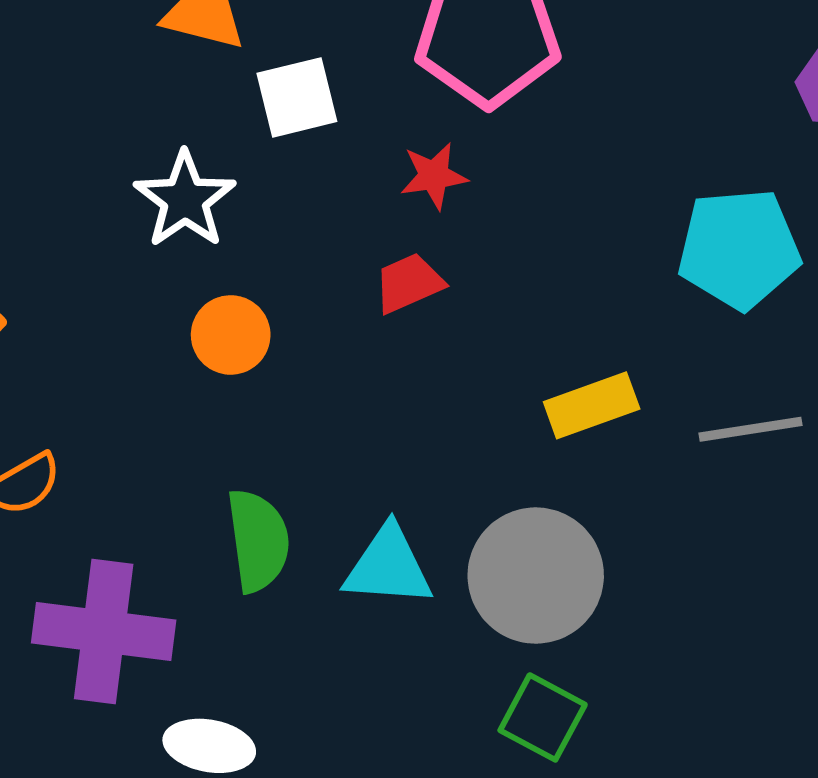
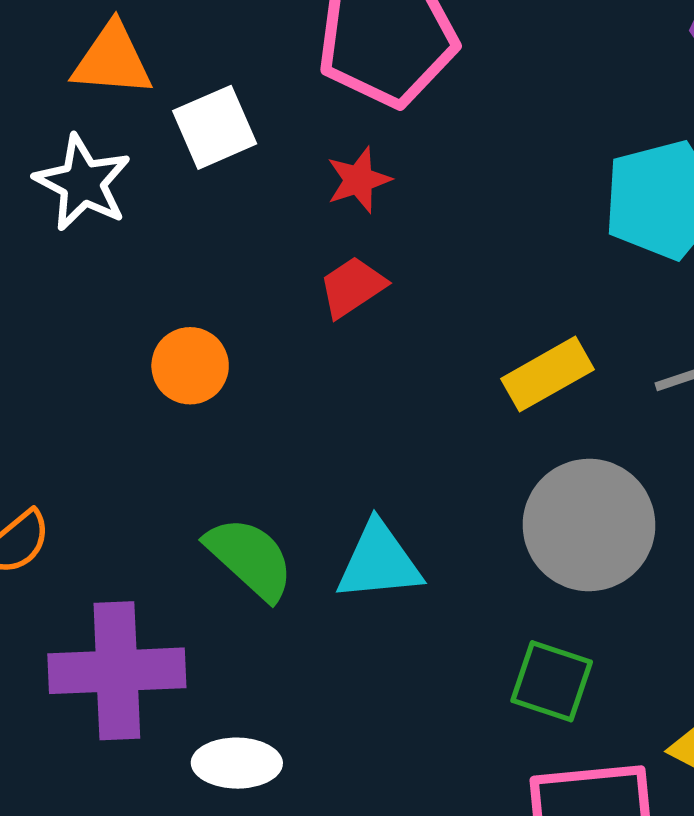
white star: (185, 200) -> (83, 183), moved
green semicircle: (258, 540) -> (250, 558), turned -30
gray circle: (536, 576) -> (589, 525), moved

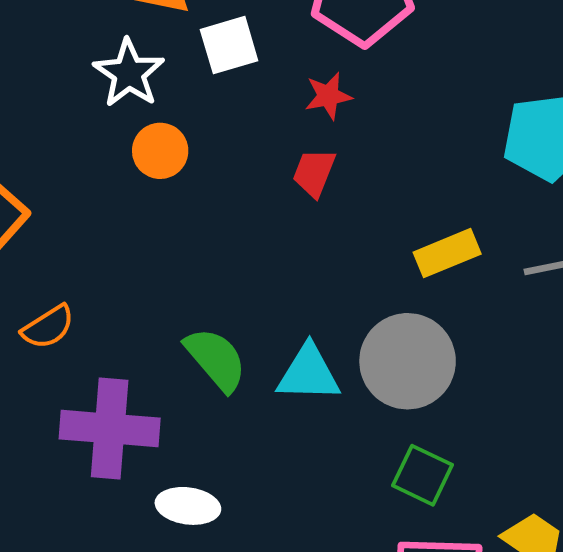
red trapezoid: (352, 287) -> (314, 173), turned -42
orange circle: (190, 366) -> (160, 151), moved
gray circle: (589, 525) -> (408, 361), moved

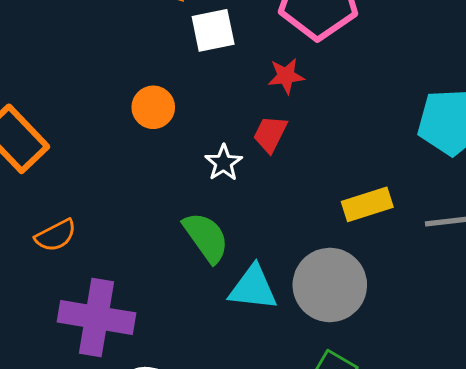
white star: (129, 73) -> (224, 163), moved, size x0.7
green semicircle: (216, 359) -> (206, 237), moved

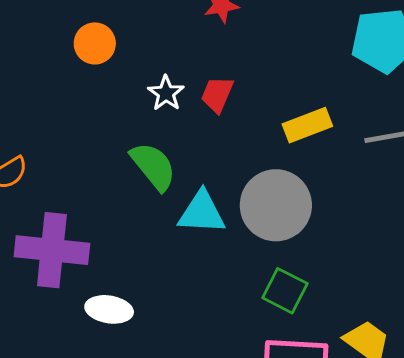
red trapezoid: (270, 134) -> (217, 95), moved

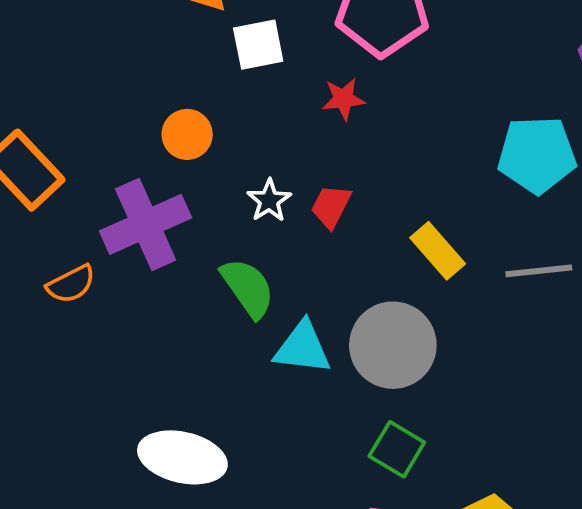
yellow rectangle: (307, 125) -> (438, 251), turned 66
purple cross: (52, 250) -> (146, 224), moved, turned -34
white ellipse: (109, 309) -> (182, 457), size x1.5

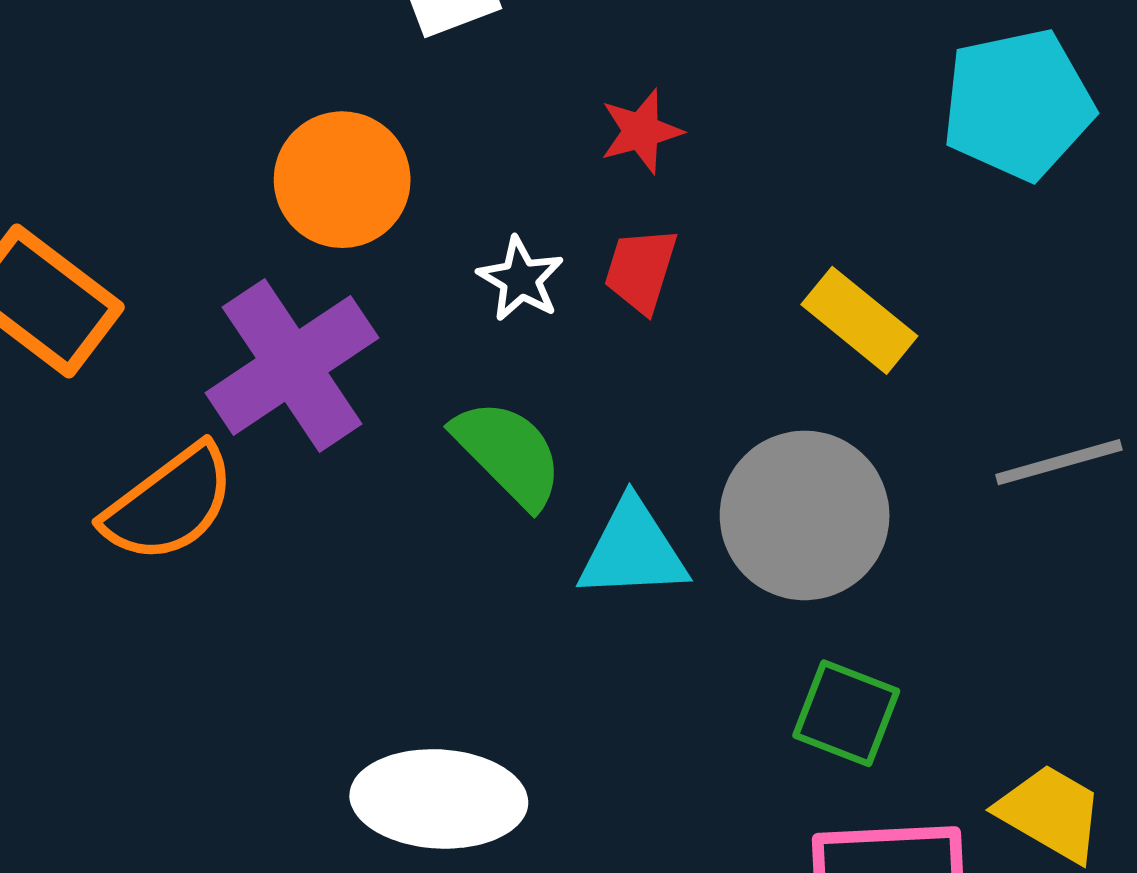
red star: (343, 99) -> (641, 131), moved
orange circle: (187, 134) -> (342, 180), size x1.4
gray line: (539, 271) -> (1059, 462), moved
orange semicircle: (71, 284) -> (169, 504), size x1.5

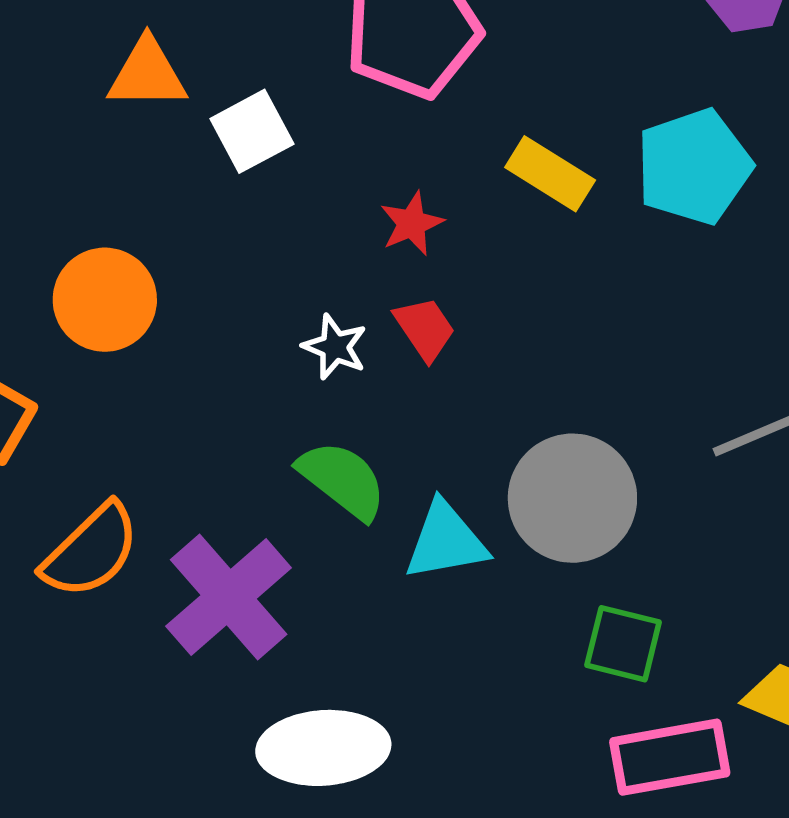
orange circle: (342, 180) -> (105, 300), moved
red trapezoid: (641, 270) -> (425, 329), turned 136
yellow rectangle: (859, 320) -> (550, 174), moved
purple cross: (292, 365) -> (229, 597), moved

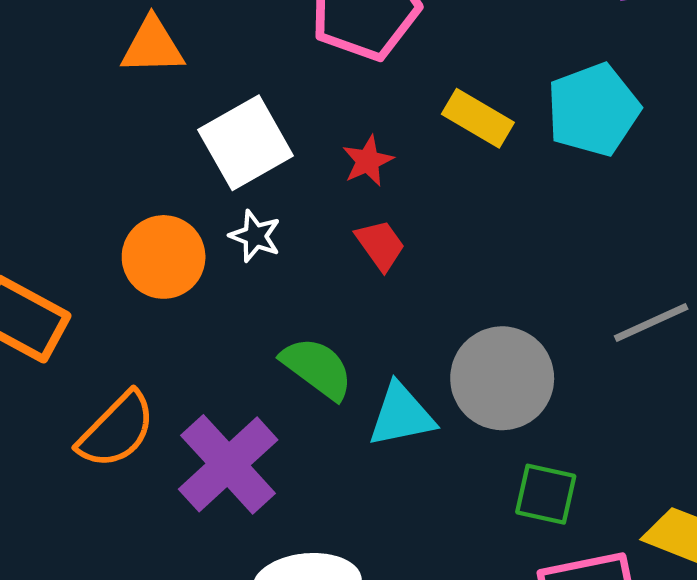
white square: (252, 131) -> (246, 143), moved, size x1.4
orange circle: (105, 300) -> (164, 257), moved
white star: (335, 347) -> (255, 236), moved

